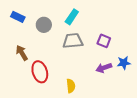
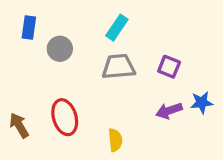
blue rectangle: (18, 17) -> (29, 28), turned 72
gray circle: (44, 25) -> (60, 49), moved
brown arrow: (22, 53) -> (19, 125), moved

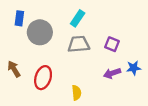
gray circle: (60, 49) -> (40, 32), size x1.5
red ellipse: (65, 117) -> (43, 78), turned 35
brown arrow: (19, 125) -> (14, 69), moved

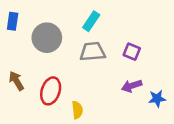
blue rectangle: (19, 18) -> (13, 21), moved
blue star: (134, 68) -> (157, 99), moved
yellow semicircle: (76, 93) -> (77, 110), moved

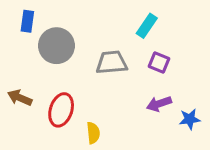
blue rectangle: (13, 21) -> (27, 21), moved
cyan rectangle: (91, 21) -> (147, 26), moved
brown arrow: (16, 81) -> (20, 98), turned -36

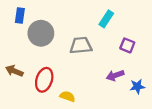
purple square: (159, 62) -> (127, 45), moved
yellow semicircle: (93, 133) -> (67, 96), turned -64

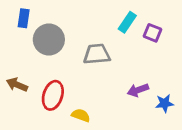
purple square: (127, 45) -> (153, 33), moved

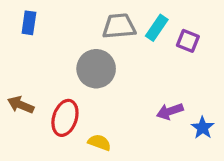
gray circle: (49, 40) -> (96, 69), moved
gray trapezoid: (97, 54) -> (119, 26), moved
blue star: (165, 103) -> (203, 128), turned -30

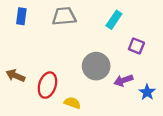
gray trapezoid: (119, 26) -> (64, 16), moved
purple square: (188, 41) -> (136, 46), moved
gray circle: (96, 69) -> (96, 66), moved

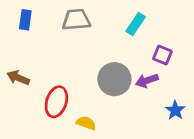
brown arrow: (15, 76) -> (18, 78), moved
purple arrow: (123, 80) -> (147, 81), moved

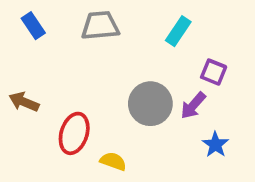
blue rectangle: (25, 20) -> (33, 26), turned -42
purple arrow: (147, 81) -> (193, 106), turned -30
blue star: (175, 110) -> (215, 145), moved

